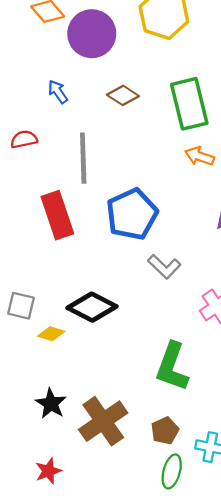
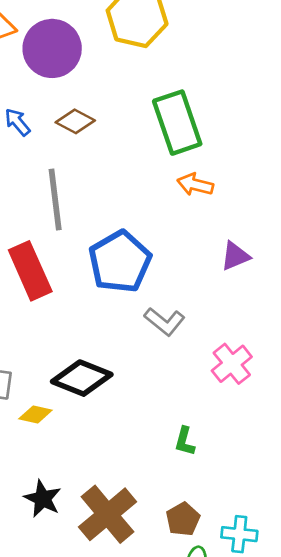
brown diamond: (123, 95) -> (75, 121), moved
green L-shape: (172, 367) -> (185, 441), size x0.5

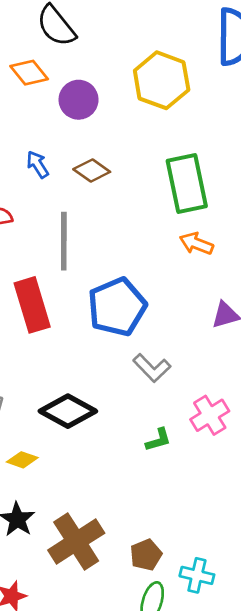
purple circle: (52, 48) -> (79, 100), size x0.7
yellow diamond: (35, 415) -> (22, 460), moved
green L-shape: (185, 441) -> (158, 440), moved, turned -128

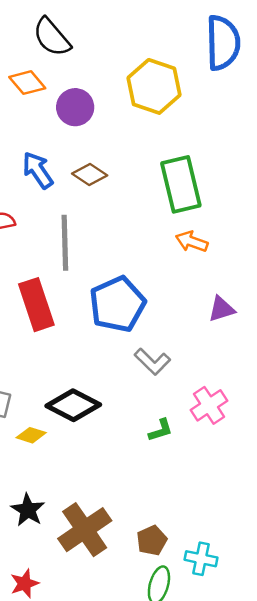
blue arrow: (38, 164) -> (38, 170), size x1.4
yellow diamond: (22, 460) -> (31, 435), moved

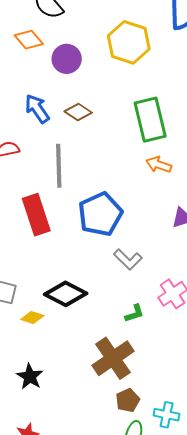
brown cross: (85, 530) -> (113, 358), moved

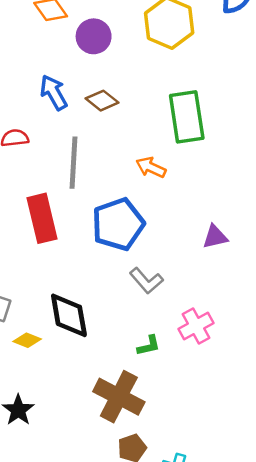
orange arrow: (159, 165) -> (151, 167), moved
black diamond: (66, 294) -> (69, 315), turned 48
brown cross: (113, 358) -> (119, 397), turned -33

